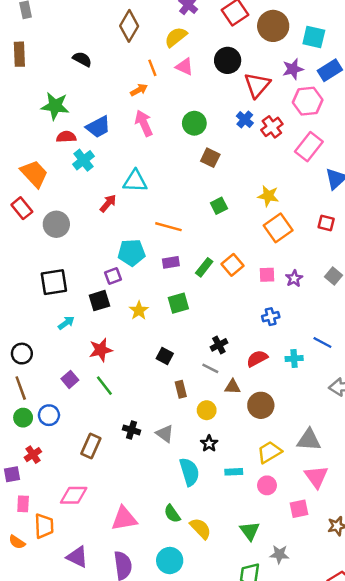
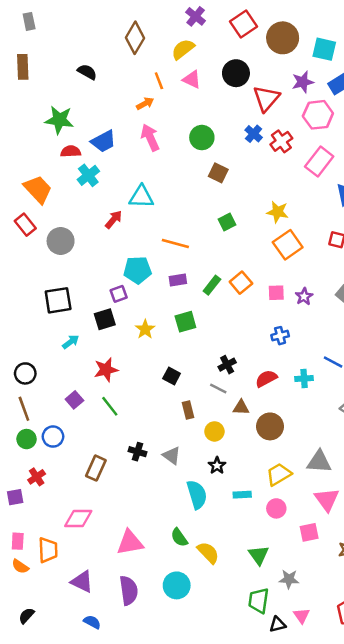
pink rectangle: (23, 504) -> (18, 541), moved

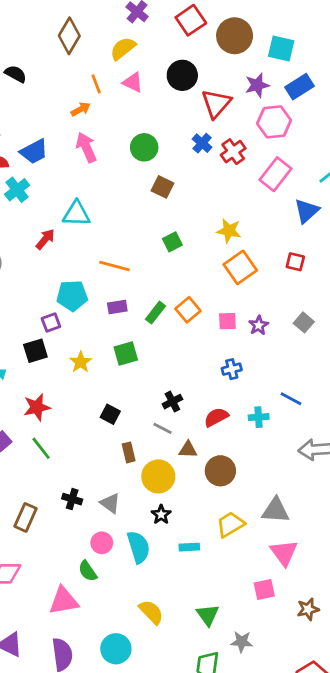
yellow circle: (214, 431) -> (158, 476), size x1.5
pink circle: (276, 508) -> (102, 543), moved
green semicircle: (179, 537) -> (88, 571), moved

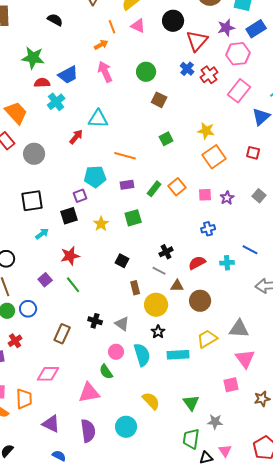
cyan rectangle: (189, 547) -> (178, 355), size x1.5

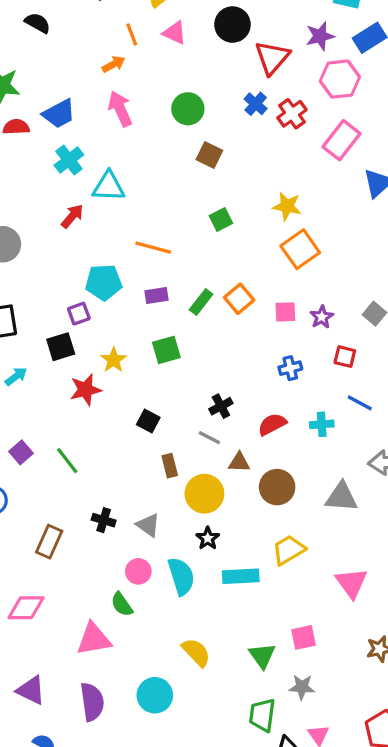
cyan cross: (56, 102) -> (69, 160), moved
red square: (253, 153) -> (345, 357), moved
red star: (70, 256) -> (85, 390), moved
gray triangle: (239, 329) -> (342, 497), moved
pink square: (231, 385) -> (304, 637), moved

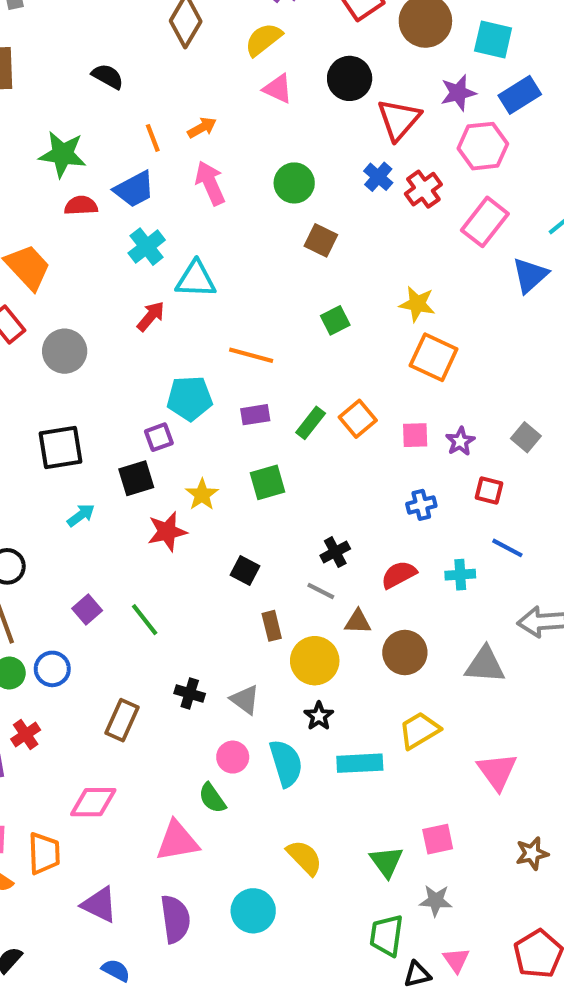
orange line: (132, 34) -> (153, 138), moved
orange square: (300, 249) -> (434, 357), turned -30

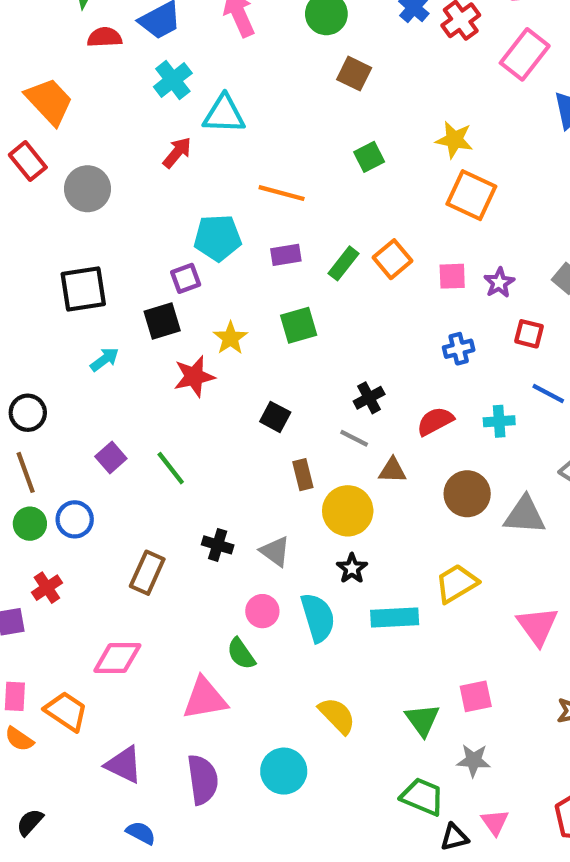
brown circle: (405, 652) -> (467, 494), moved
orange trapezoid: (44, 853) -> (66, 711), turned -54
green trapezoid: (386, 935) -> (422, 797), turned 105

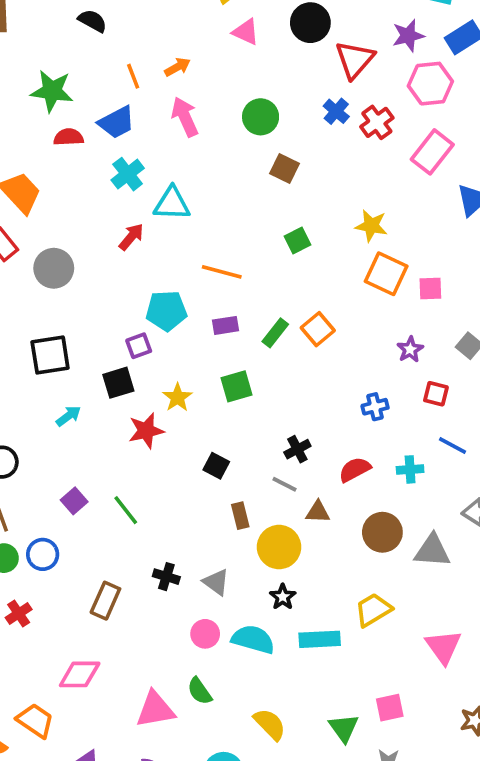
pink square: (452, 276) -> (430, 289), moved
cyan semicircle: (318, 617) -> (253, 639), turned -57
green semicircle: (241, 654) -> (200, 691), moved

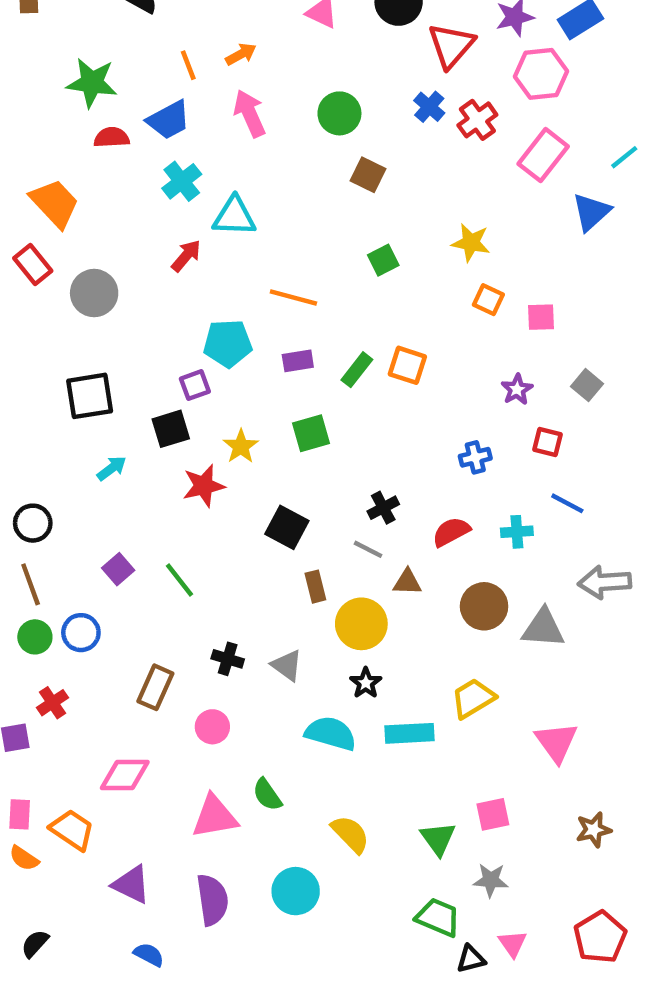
orange square: (386, 274) -> (488, 300), size x0.6
orange square: (318, 329) -> (407, 365), turned -32
black square: (216, 466) -> (287, 527), size x1.4
pink circle: (205, 634) -> (212, 727), moved

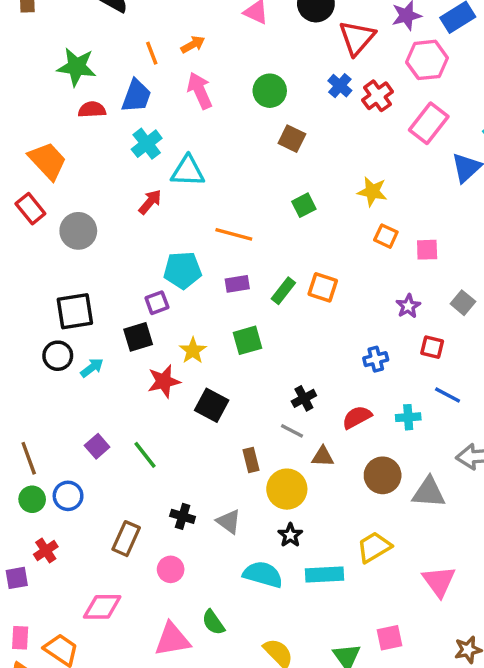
blue trapezoid: (169, 120) -> (136, 96), turned -42
black circle: (33, 523) -> (58, 356), moved
black square: (287, 527) -> (212, 405), moved

